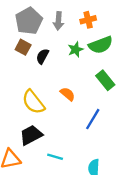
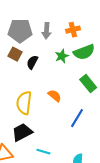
gray pentagon: (29, 21) -> (20, 31), turned 30
yellow semicircle: (33, 102) -> (24, 103), turned 45

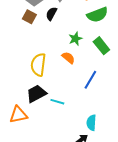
green star: (62, 56) -> (75, 39), moved
black semicircle: (32, 62) -> (51, 14), moved
cyan line: (43, 152) -> (57, 102), moved

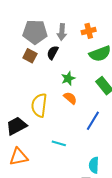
green star: (75, 39) -> (68, 78), moved
black trapezoid: (36, 94) -> (16, 126), moved

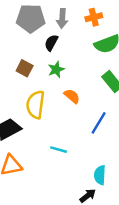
brown square: (30, 56) -> (25, 68), moved
green star: (68, 78) -> (56, 69), moved

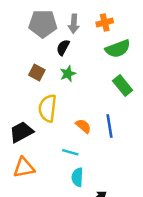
orange semicircle: (72, 96) -> (83, 126), moved
blue line: (99, 123) -> (109, 126), turned -40
cyan semicircle: (100, 175) -> (77, 177), moved

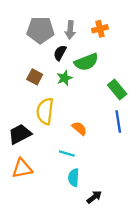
green semicircle: (118, 49) -> (86, 62), moved
blue line: (109, 126) -> (118, 121), moved

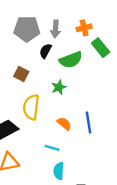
green star: (64, 78) -> (59, 87), moved
green rectangle: (117, 89) -> (101, 48), moved
blue line: (118, 121) -> (88, 123), moved

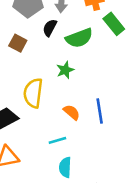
brown square: (21, 74) -> (18, 43), moved
cyan line: (52, 148) -> (57, 140), turned -32

